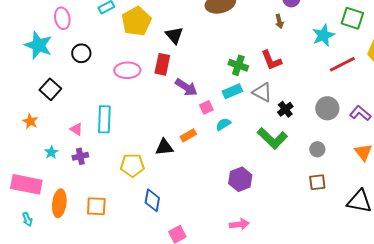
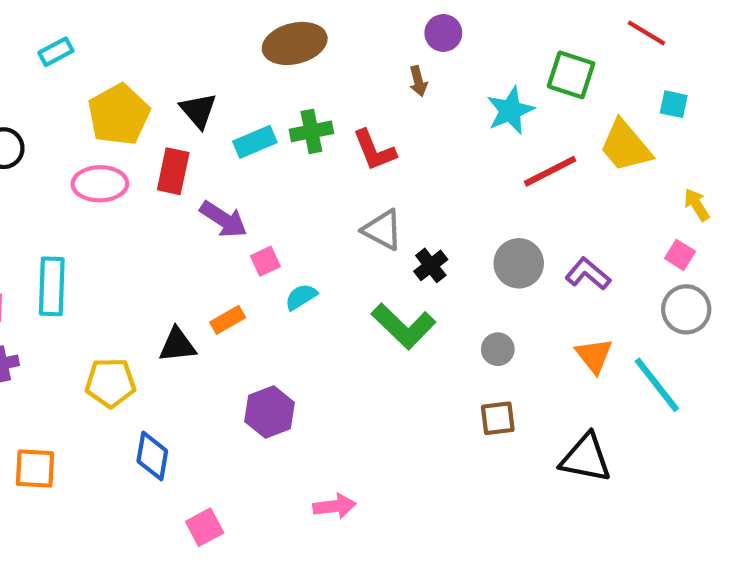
yellow pentagon: (136, 21) -> (119, 115), moved
red L-shape: (271, 60) -> (374, 150), moved
green cross: (238, 65) -> (311, 131), moved, turned -30
cyan rectangle: (232, 91) -> (255, 142), moved
purple hexagon: (240, 179) -> (270, 412), moved

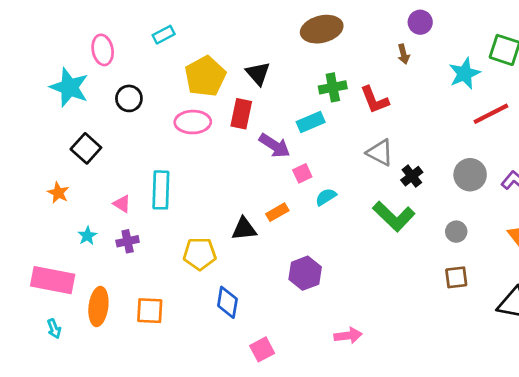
cyan rectangle: (255, 142) -> (311, 122), moved

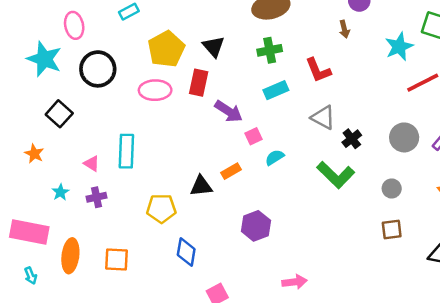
green cross: (333, 87) -> (270, 50), moved
black circle: (129, 98) -> (98, 69), size x1.5
cyan rectangle: (311, 122) -> (276, 90), moved

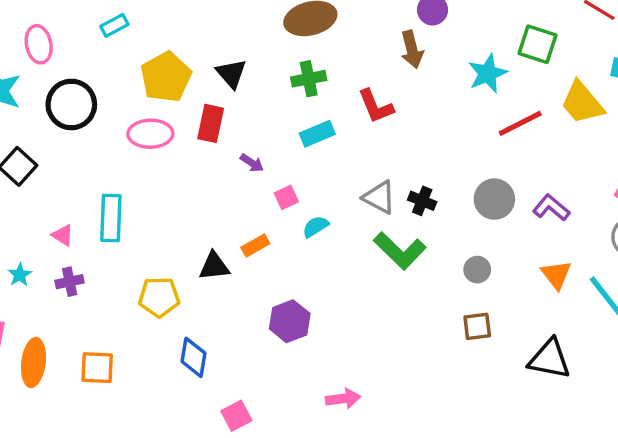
brown arrow: (344, 29) -> (412, 49), size x1.5
purple arrow: (229, 111) -> (252, 163), size x0.6
gray triangle: (323, 118) -> (379, 197), moved
black cross: (352, 139) -> (422, 201), turned -30

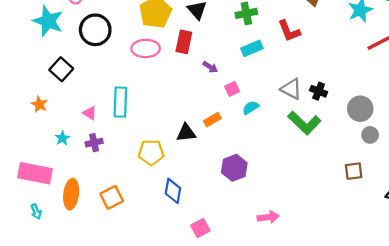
gray circle: (494, 199) -> (360, 109), moved
gray circle: (477, 270) -> (370, 135), moved
orange square: (97, 368) -> (112, 197), turned -30

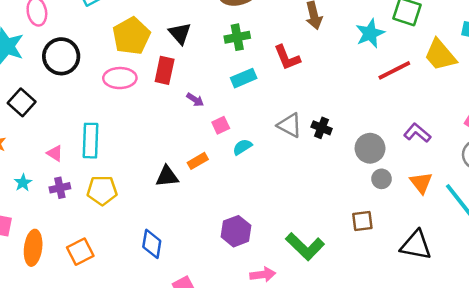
green L-shape: (304, 123) -> (305, 246), moved
yellow pentagon: (151, 152) -> (102, 190), moved
purple hexagon: (234, 168) -> (236, 231), moved

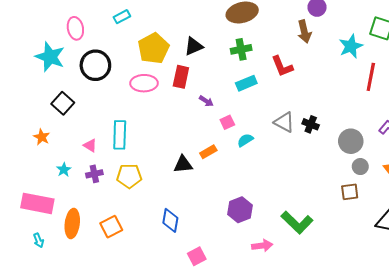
black triangle: (180, 33) -> (194, 46), turned 48
red line: (394, 70) -> (371, 77), turned -52
brown square: (362, 221) -> (350, 192), moved

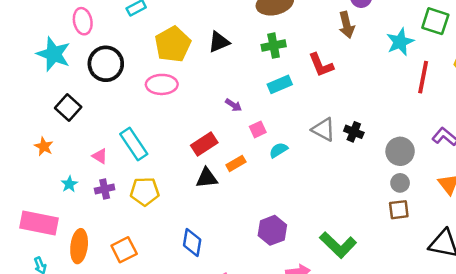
red rectangle: (181, 77) -> (204, 144), moved, turned 45
cyan rectangle: (120, 135) -> (134, 144), turned -36
gray circle: (360, 167) -> (400, 183), moved

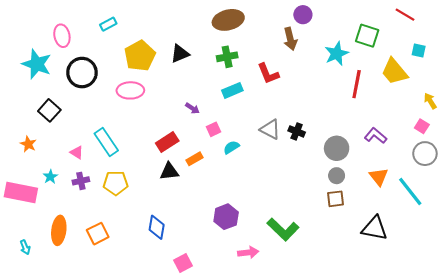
pink rectangle: (39, 223) -> (21, 192), moved

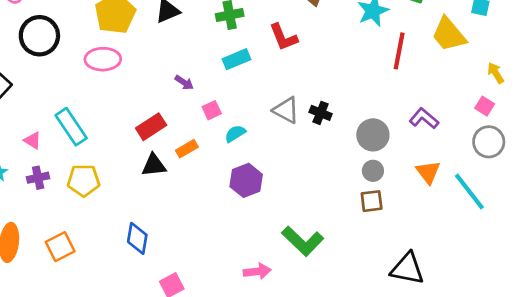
purple hexagon: (226, 217) -> (246, 180), moved
black triangle: (374, 228) -> (407, 269), moved

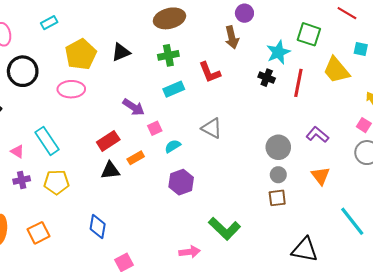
purple arrow: (184, 83) -> (134, 107), size x1.5
black cross: (321, 113) -> (267, 78), moved
cyan line: (469, 191) -> (352, 221), moved

